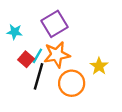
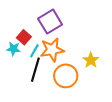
cyan star: (15, 32) -> (13, 49), moved
red square: (26, 59) -> (24, 37), moved

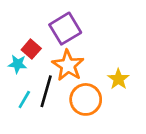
orange star: (52, 50) -> (68, 65), turned -30
cyan line: (34, 51) -> (24, 99), moved

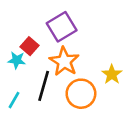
cyan line: (24, 99) -> (14, 100), moved

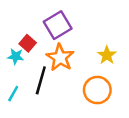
yellow star: (112, 74) -> (107, 55), moved
orange circle: (81, 94) -> (97, 90), moved

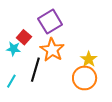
yellow star: (107, 55) -> (89, 59), moved

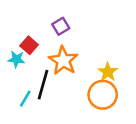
purple square: (50, 22) -> (61, 26), size x0.6
cyan line: (11, 81) -> (25, 99), moved

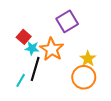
purple square: (61, 26) -> (67, 21), moved, size x1.5
cyan star: (16, 59) -> (32, 48), moved

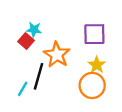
purple square: (67, 21) -> (94, 34), moved, turned 30
cyan star: (32, 48) -> (34, 30), moved

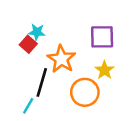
orange circle: (92, 85) -> (85, 92), moved
cyan line: (23, 89) -> (28, 106), moved

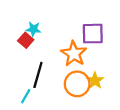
orange star: (61, 59) -> (74, 54), moved
yellow star: (105, 70) -> (95, 81), moved

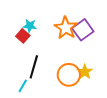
purple square: (93, 34) -> (83, 30), turned -35
orange star: (74, 54) -> (66, 28), moved

